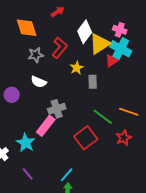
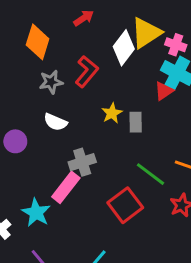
orange diamond: (27, 28) -> (38, 42), turned 35
yellow triangle: (100, 44) -> (146, 33), moved
yellow star: (77, 68) -> (112, 113), moved

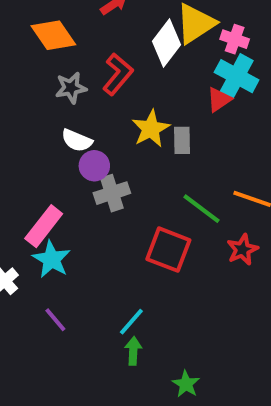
orange diamond: (38, 42) -> (53, 35), turned -52
yellow star: (112, 113) -> (151, 129), size x1.4
purple circle: (15, 141) -> (94, 166), moved
pink rectangle: (66, 187) -> (44, 226), moved
red square: (125, 205) -> (168, 250), turned -32

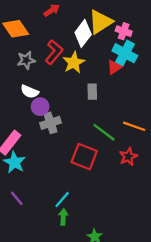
yellow star: (151, 129) -> (74, 63), moved

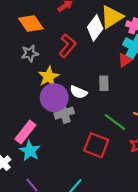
gray star: (26, 60) -> (30, 53), moved
yellow star: (74, 63) -> (49, 77), moved
white semicircle: (30, 92) -> (78, 92), moved
purple circle: (40, 107) -> (54, 98), size x1.6

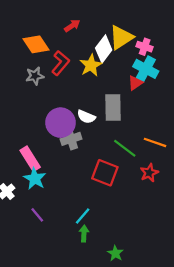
red L-shape: (67, 46) -> (61, 63), moved
yellow star: (49, 77) -> (91, 65), moved
gray rectangle: (104, 83) -> (113, 107), size x1.6
pink rectangle: (25, 132) -> (30, 159), turned -70

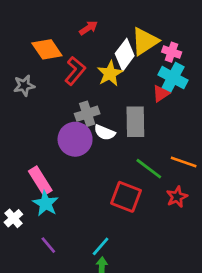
gray star: (35, 76) -> (24, 86), moved
gray cross: (71, 139) -> (87, 114), moved

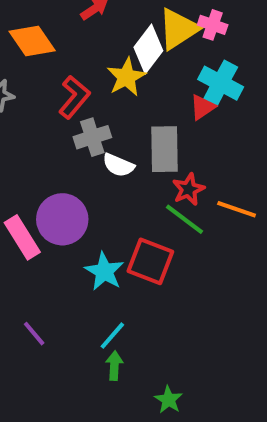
pink cross: (172, 52) -> (213, 25), moved
red L-shape: (75, 71) -> (74, 97), moved
purple circle: (75, 139) -> (62, 219), moved
red star: (177, 197) -> (188, 189), moved
cyan star: (46, 204) -> (104, 271), moved

